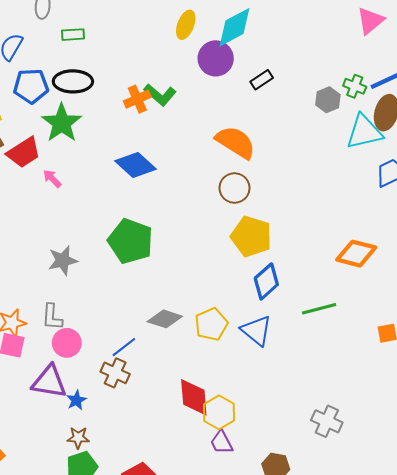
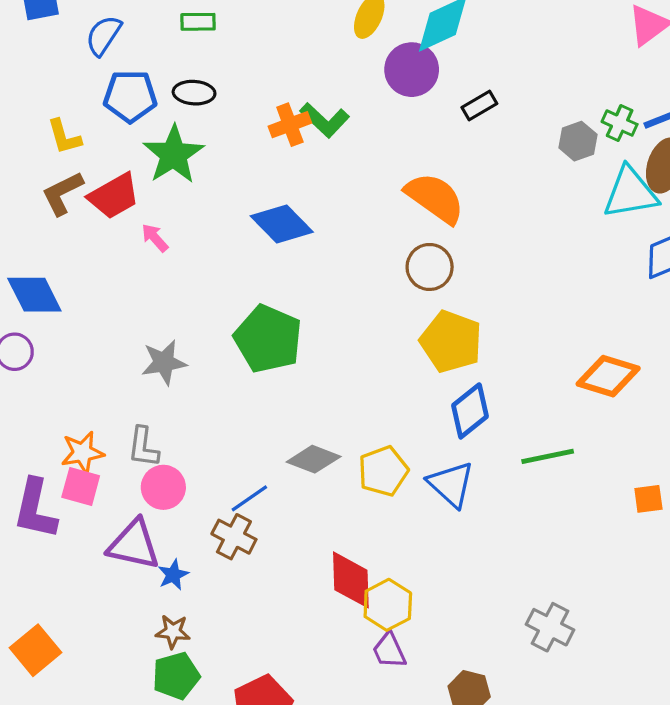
black ellipse: (73, 81) -> (194, 93), size x0.7

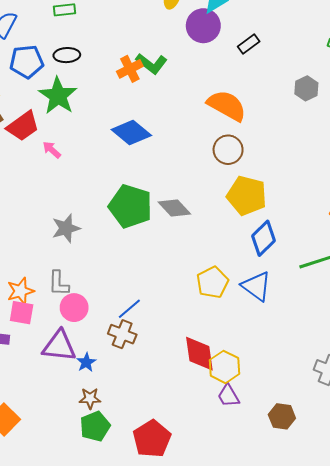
gray hexagon: (578, 141) -> (306, 88), moved
gray diamond: (314, 459) -> (174, 208), moved, turned 32

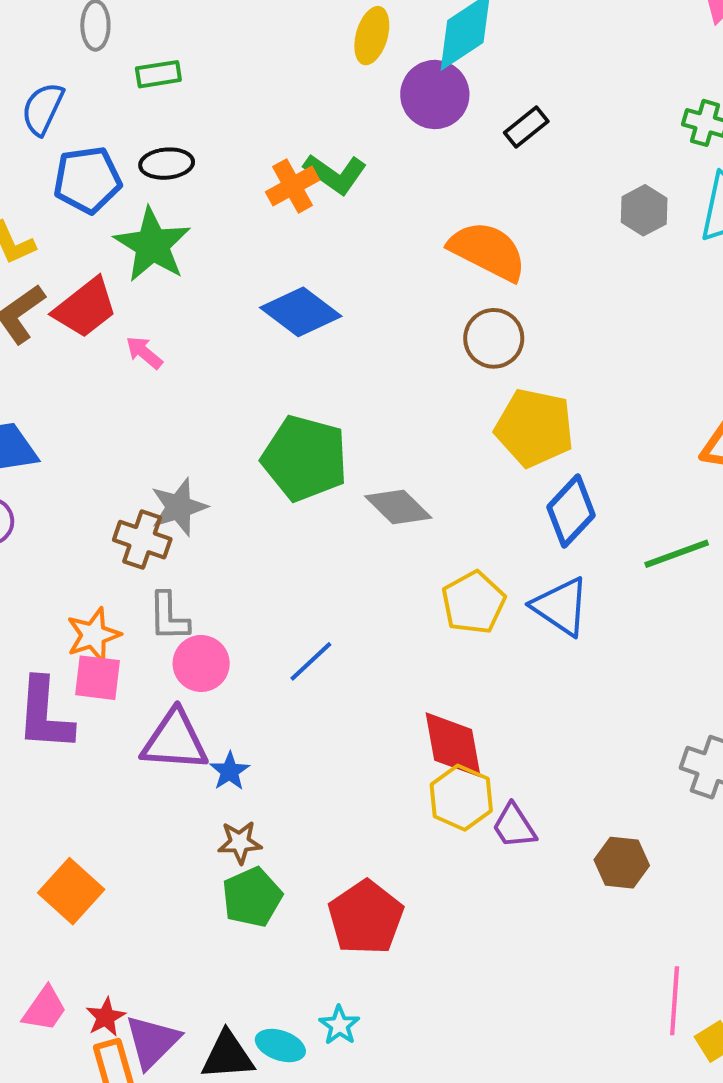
gray diamond: (174, 208) -> (398, 507), moved
brown cross: (122, 334) -> (142, 540), moved
yellow hexagon: (224, 367) -> (461, 798), moved

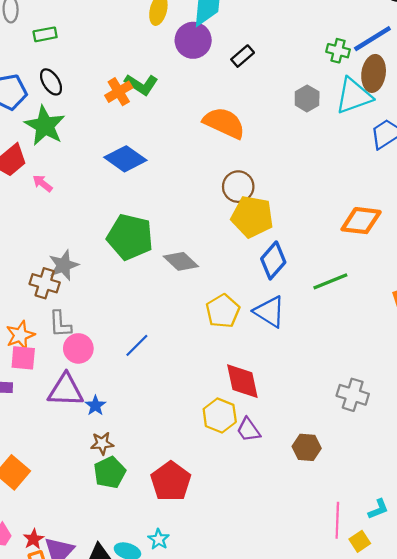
black ellipse: (167, 164) -> (51, 82), turned 64
brown circle: (494, 338) -> (238, 187), moved
red diamond: (453, 745) -> (242, 381), moved

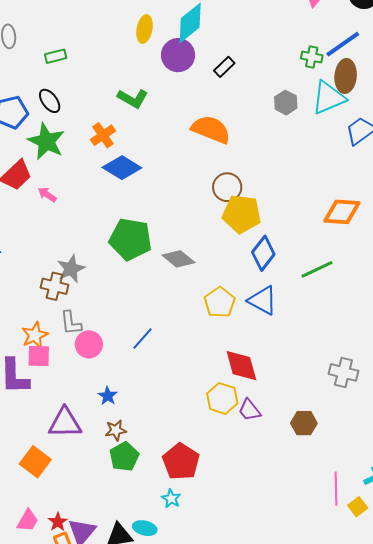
green rectangle: (45, 34) -> (56, 56), moved
orange cross: (119, 92) -> (103, 135), moved
purple triangle: (66, 390) -> (65, 423), moved
cyan star: (159, 539) -> (171, 499), moved

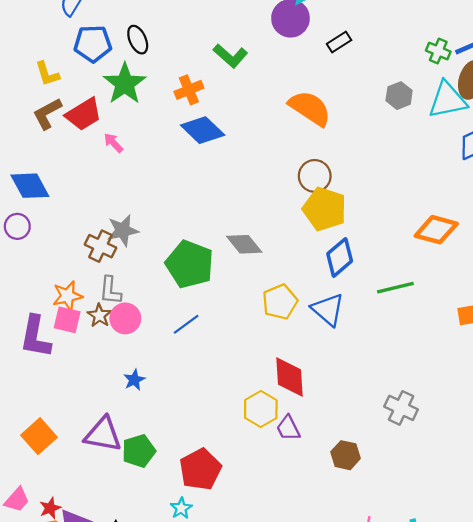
green pentagon: (131, 239) -> (190, 264), moved
purple triangle: (65, 423) -> (103, 434), moved
brown star: (116, 430) -> (99, 315), moved, turned 30

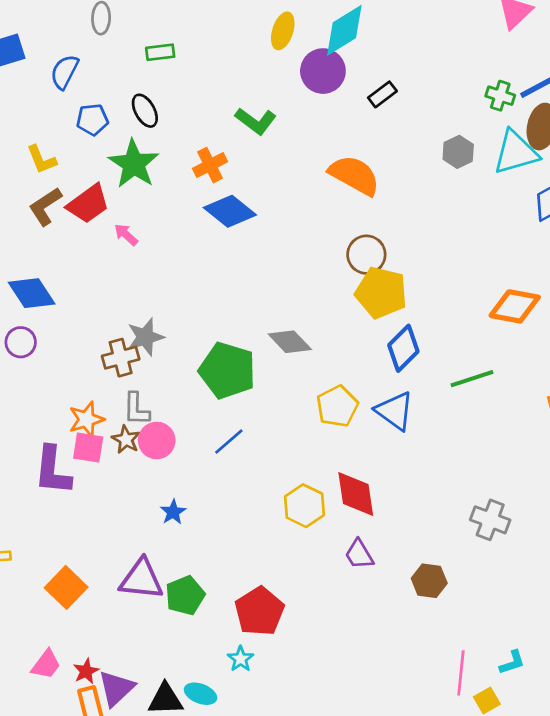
blue pentagon: (93, 44) -> (92, 120), size x0.7
brown cross: (100, 246) -> (121, 358), turned -36
yellow hexagon: (261, 409) -> (305, 506), moved

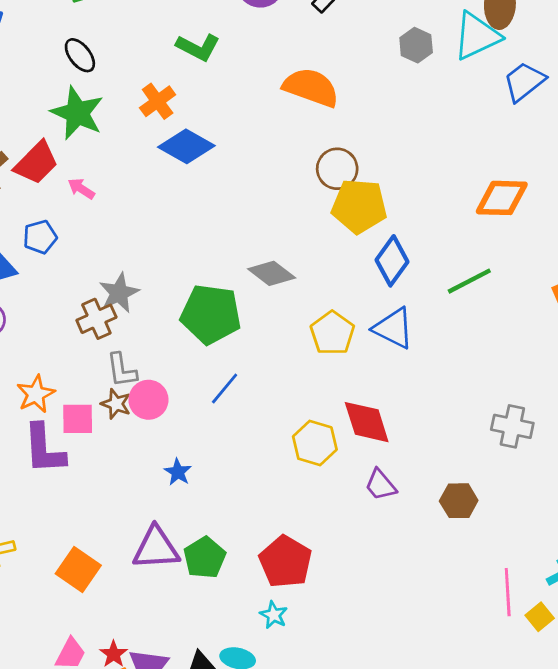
blue pentagon: (92, 120) -> (40, 237), moved
orange star: (86, 419) -> (36, 394), moved

